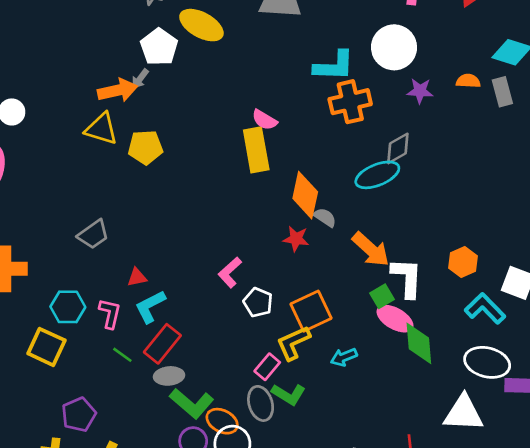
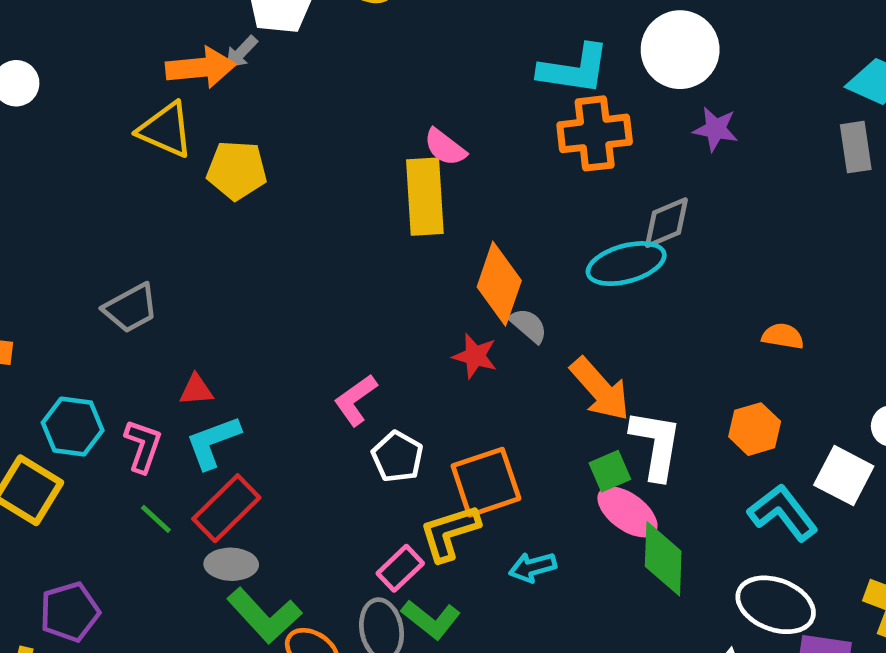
orange semicircle: (468, 81) -> (783, 336), moved

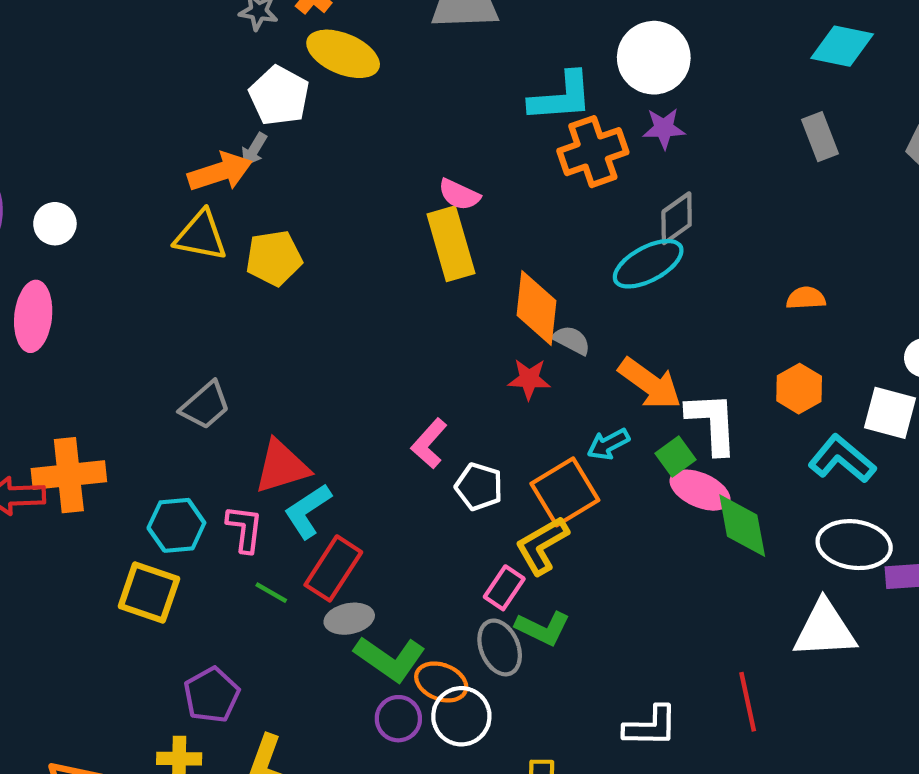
purple star: (716, 129) -> (664, 128), moved
gray rectangle: (856, 147) -> (820, 137), moved
red triangle: (196, 390) -> (282, 467), size x1.8
cyan arrow: (533, 567) -> (608, 444), moved

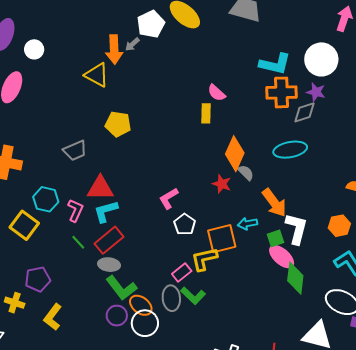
orange arrow: (220, 172) -> (114, 50), turned 88
gray diamond: (677, 218) -> (304, 112), moved
yellow rectangle: (451, 244) -> (206, 113), size x0.6
yellow pentagon: (274, 258) -> (118, 124), moved

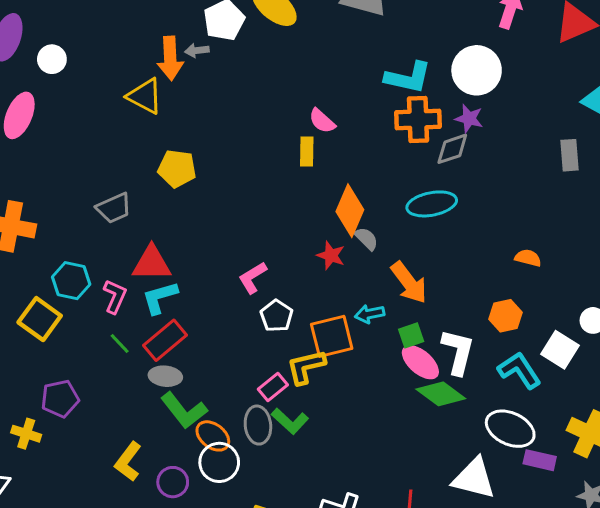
gray arrow: (132, 44) -> (197, 50), turned 35
white L-shape: (296, 229) -> (458, 352), moved
green diamond: (295, 278) -> (441, 394), turned -60
purple circle: (117, 316) -> (173, 482), moved
yellow L-shape: (53, 317) -> (128, 462), moved

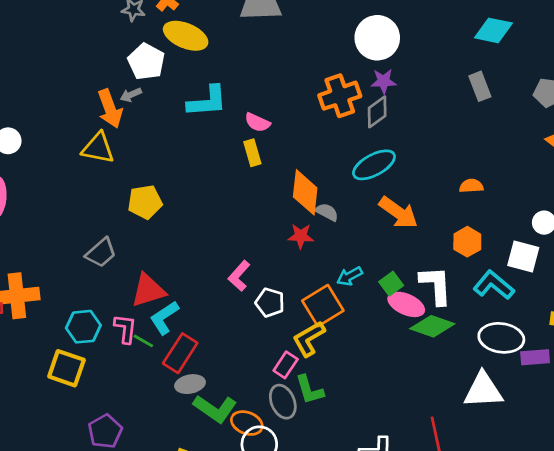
cyan L-shape: (408, 78) -> (207, 101), moved
orange arrow: (409, 283) -> (398, 213), moved
green line: (120, 344) -> (143, 341), moved
green L-shape: (290, 421) -> (309, 390), turned 48

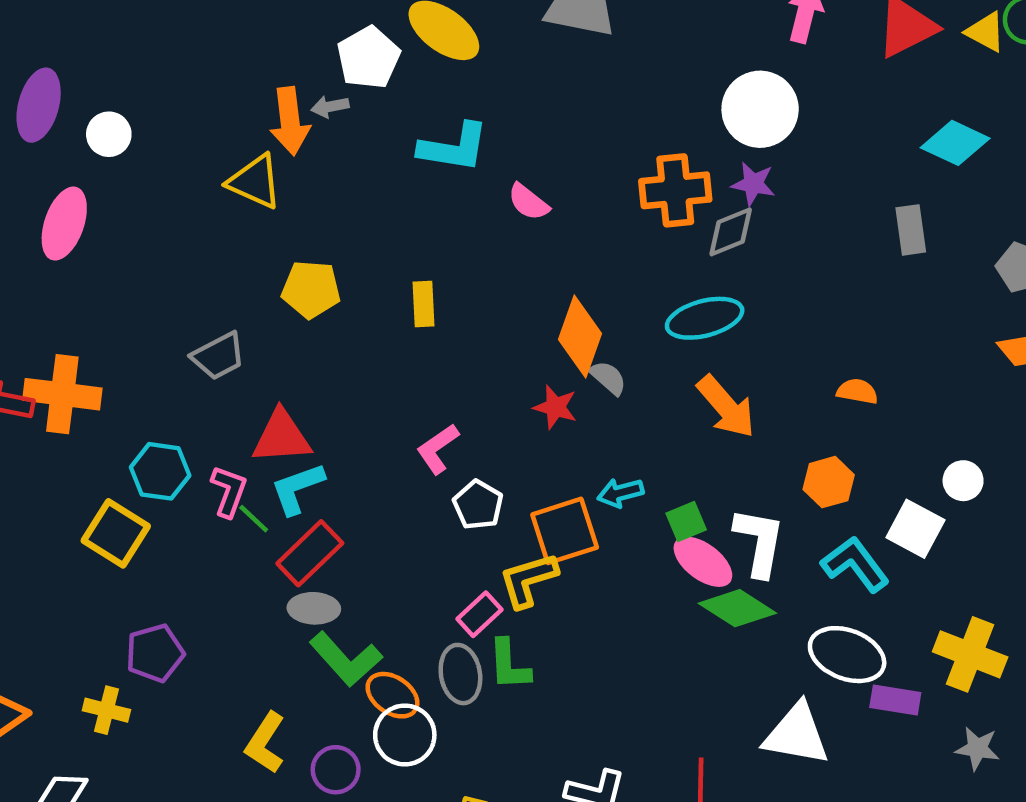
yellow rectangle: (252, 153) -> (424, 304), moved

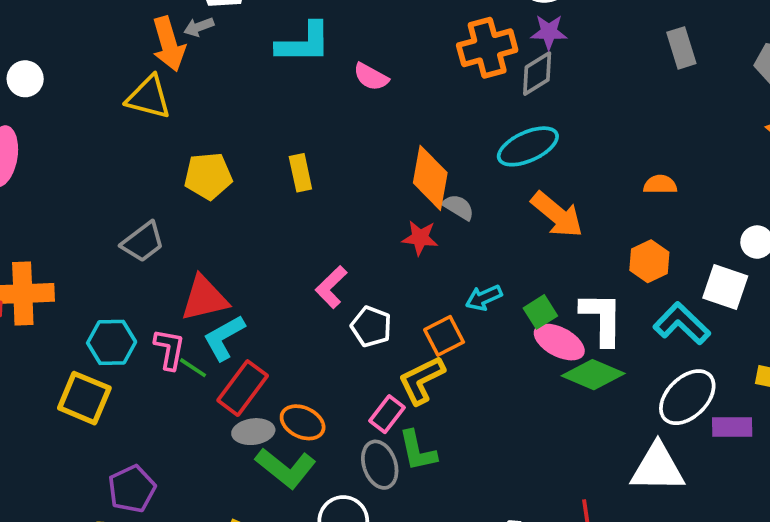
orange square: (565, 531) -> (444, 336), size x0.7
white ellipse: (847, 655) -> (687, 397), turned -56
orange ellipse: (392, 695) -> (303, 422), moved

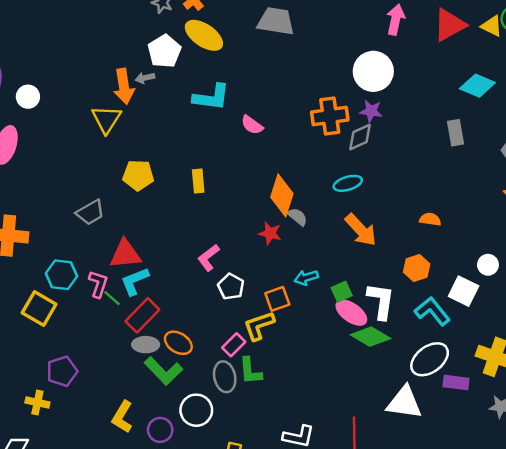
yellow triangle: (149, 97) -> (106, 119), turned 40
cyan ellipse: (528, 146) -> (348, 183), size x0.7

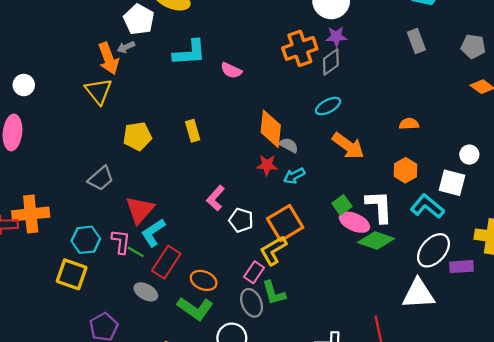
red triangle: (125, 254) -> (140, 210), turned -32
cyan arrow: (306, 278) -> (294, 176), moved
orange square: (277, 299) -> (285, 223), size x1.5
gray ellipse: (146, 345) -> (146, 292), moved, turned 40

